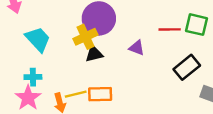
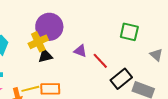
red line: (170, 29) -> (100, 61), moved, turned 48
black rectangle: (187, 67) -> (121, 79), moved

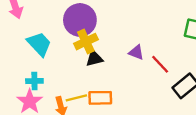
purple circle: (49, 27) -> (80, 20), moved

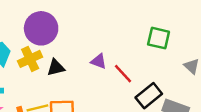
yellow cross: (86, 42) -> (30, 59), moved

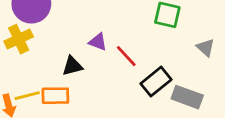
black triangle: (56, 67) -> (72, 66), moved

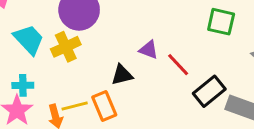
orange rectangle: (55, 96) -> (104, 106), turned 68

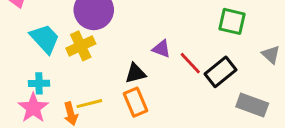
black rectangle: (209, 91) -> (221, 72), moved
orange rectangle: (104, 106) -> (136, 102), moved

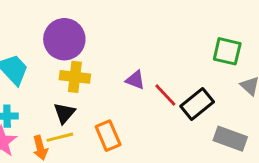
green square: (232, 21) -> (227, 51), moved
yellow cross: (81, 46) -> (75, 77), moved, turned 32
black triangle: (136, 73) -> (64, 113), moved, turned -35

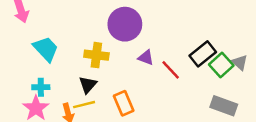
purple circle: (64, 39) -> (125, 24), moved
green square: (227, 51) -> (221, 65), moved, turned 35
black rectangle: (197, 104) -> (203, 54), moved

